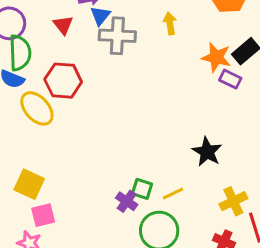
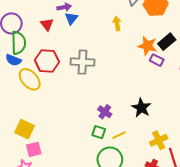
gray cross: (117, 36) -> (82, 62), moved
purple cross: (127, 201) -> (105, 112), moved

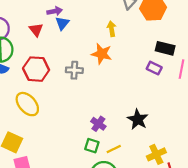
black rectangle: (167, 42) -> (165, 48), turned 54
orange star: (147, 46) -> (102, 54), moved
gray cross: (82, 62) -> (74, 70), size x0.7
yellow ellipse: (30, 79) -> (27, 104), moved

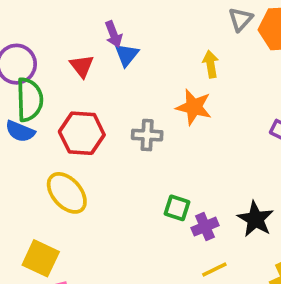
purple arrow: (55, 11) -> (114, 34), turned 80
purple cross: (98, 124) -> (205, 227), moved, turned 32
green square: (92, 146) -> (177, 208), moved

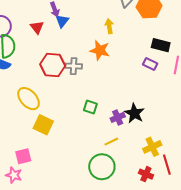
red hexagon: (82, 133) -> (53, 65), moved
purple cross: (205, 227) -> (118, 117), moved
yellow square: (41, 258) -> (43, 125), moved

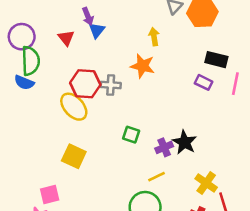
yellow ellipse: (29, 99) -> (74, 107), moved
yellow cross: (152, 147) -> (206, 183), turned -30

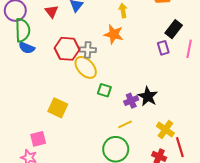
black rectangle: (216, 60) -> (174, 29), turned -66
blue semicircle: (24, 82) -> (27, 48), moved
purple rectangle: (204, 82) -> (163, 48), turned 48
yellow ellipse: (74, 107) -> (86, 67), moved

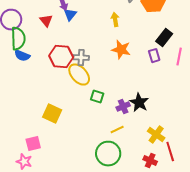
orange star: (114, 34) -> (121, 50), moved

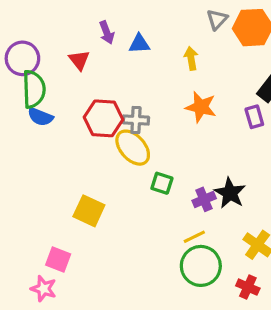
blue triangle: (70, 15) -> (139, 44), moved, turned 48
pink square: (33, 144) -> (58, 259), turned 35
green circle: (108, 154) -> (201, 266), moved

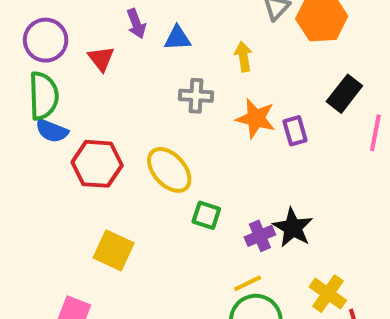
purple circle: (22, 58) -> (46, 40), moved
purple rectangle: (254, 117) -> (295, 131), moved
red hexagon: (104, 118) -> (97, 164), moved
gray cross: (136, 120) -> (196, 96), moved

